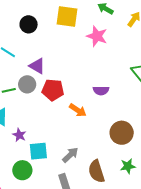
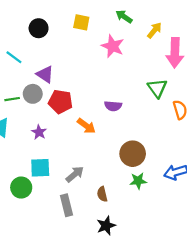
yellow square: (67, 16) -> (81, 22), size x0.7
purple star: (19, 135) -> (39, 132), moved
green star: (128, 166) -> (138, 181), moved
brown semicircle: (96, 171) -> (102, 194), size x0.6

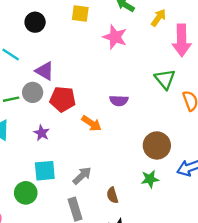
brown circle: (133, 154) -> (157, 145), moved

